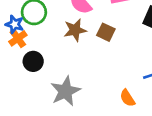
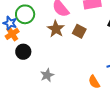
brown star: (75, 30) -> (56, 29), turned -30
gray star: (65, 91) -> (47, 75), size x0.6

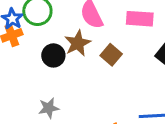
black circle: (23, 52) -> (53, 55), moved

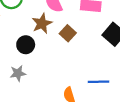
black circle: (53, 55) -> (26, 45), moved

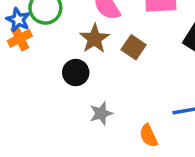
gray star: (18, 73) -> (101, 113), moved

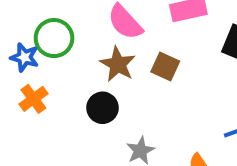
orange cross: (20, 38) -> (33, 99), moved

